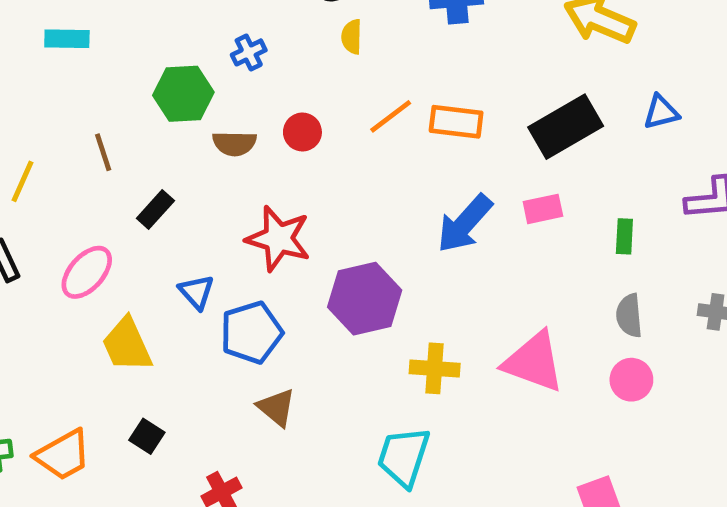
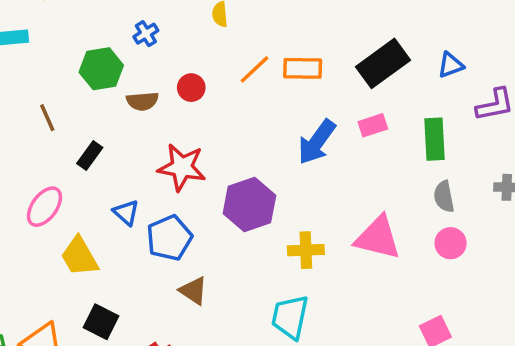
blue triangle: (661, 112) -> (451, 65), moved
green rectangle: (624, 236) -> (434, 139), size x1.6
black square: (147, 436) -> (101, 322), size x1.4

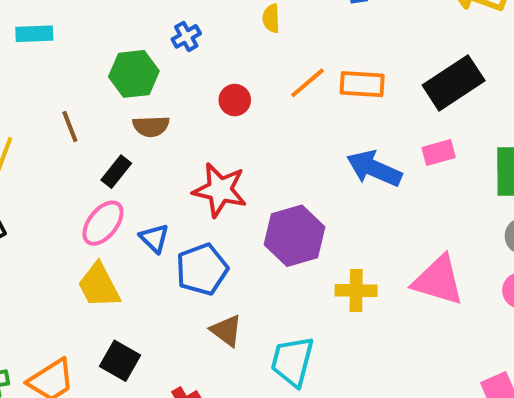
brown semicircle: (142, 101) -> (151, 126), moved
blue arrow: (317, 142) -> (374, 169), turned 75
pink ellipse: (44, 207) -> (103, 223), moved
cyan trapezoid: (290, 317) -> (292, 361), moved

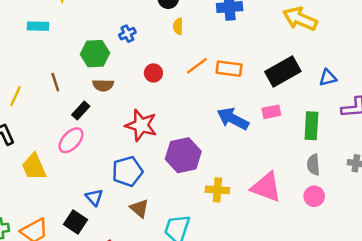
blue triangle: (154, 238) -> (94, 197), moved
yellow trapezoid: (99, 286) -> (34, 167), moved

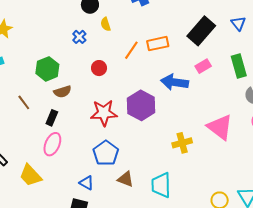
blue cross: (127, 34) -> (79, 37), moved
blue triangle: (328, 78) -> (238, 23), turned -35
purple hexagon: (183, 155) -> (141, 105), moved
pink triangle: (266, 187) -> (220, 127), turned 36

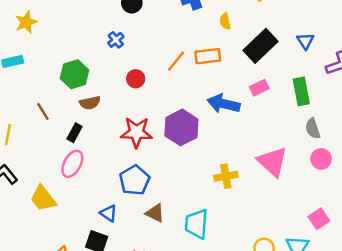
yellow semicircle: (106, 24) -> (225, 21), moved

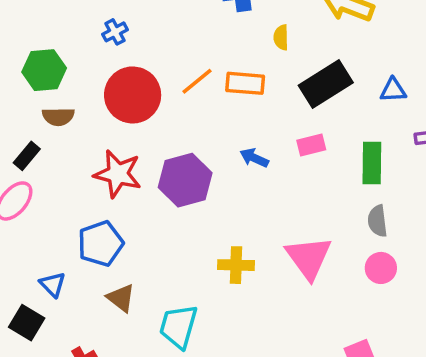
blue triangle: (305, 41) -> (393, 90), turned 48
red circle: (136, 79) -> (133, 95), size x2.0
blue arrow: (224, 104) -> (254, 158), size x0.6

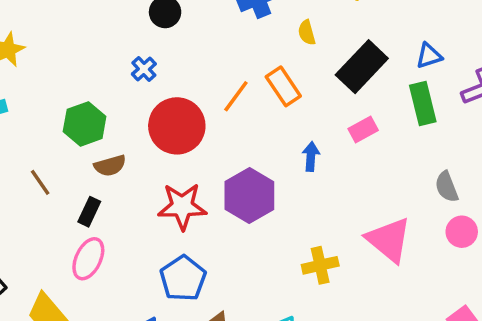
orange rectangle: (245, 83) -> (283, 86), turned 66
blue arrow: (254, 158) -> (311, 157), turned 84
green rectangle: (372, 163) -> (423, 103), moved

